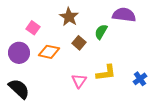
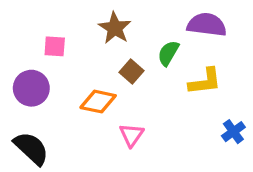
pink square: (33, 28) -> (55, 46), turned -32
orange diamond: (49, 52) -> (98, 102), moved
yellow L-shape: (106, 73) -> (205, 81), moved

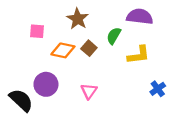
purple circle: (31, 88) -> (46, 84), moved
orange diamond: (98, 102) -> (63, 50), moved

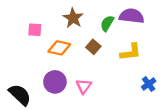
green semicircle: (114, 36) -> (107, 23), moved
brown square: (89, 48) -> (93, 47), moved
purple circle: (46, 84) -> (55, 82), moved

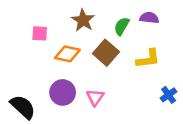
purple semicircle: (132, 16) -> (149, 18), size x0.7
brown square: (93, 47) -> (106, 53), size x1.5

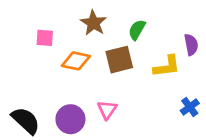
purple semicircle: (149, 18) -> (191, 45), moved, turned 72
brown square: (106, 53) -> (119, 60), turned 35
purple circle: (63, 92) -> (70, 119), moved

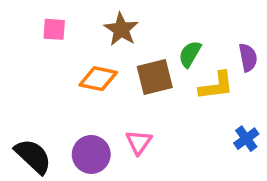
green semicircle: (137, 30) -> (190, 54), moved
pink square: (45, 38) -> (54, 29), moved

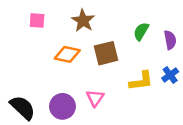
green semicircle: (190, 54) -> (141, 31), moved
yellow L-shape: (216, 86) -> (141, 81), moved
blue cross: (246, 139) -> (170, 75), moved

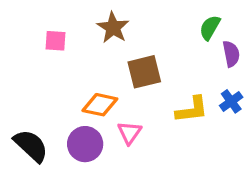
pink square: (37, 21) -> (56, 41), moved
green semicircle: (141, 31) -> (210, 28), moved
orange diamond: (67, 54) -> (100, 105), moved

